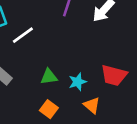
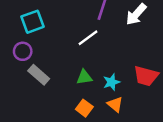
white line: (23, 35) -> (88, 38), moved
orange triangle: (92, 105) -> (115, 104), moved

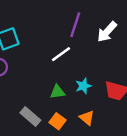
gray rectangle: (39, 75) -> (30, 117), moved
cyan star: (111, 82) -> (83, 86), moved

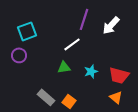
green triangle: (57, 92) -> (64, 67), moved
orange triangle: (87, 118) -> (116, 97), moved

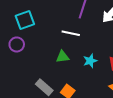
white line: (72, 44) -> (71, 33), turned 48

